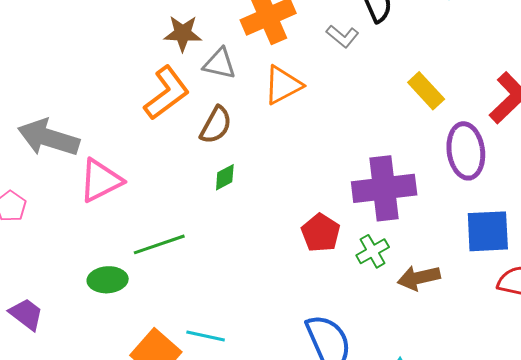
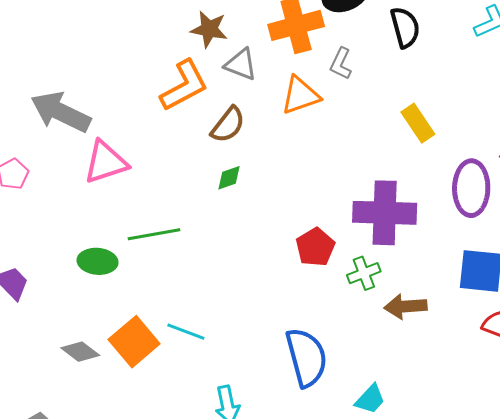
gray L-shape: (343, 36) -> (341, 64), moved, turned 68
yellow rectangle: (426, 91) -> (418, 123), moved

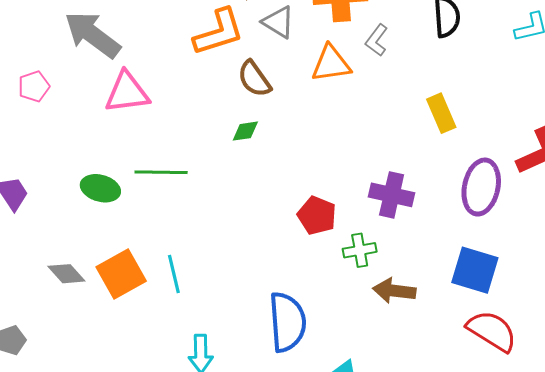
brown semicircle: (228, 125) -> (254, 79), turned 96
purple cross: (385, 213) -> (392, 195), size x0.7
red pentagon: (315, 247) -> (317, 215), turned -30
cyan line: (186, 332) -> (174, 274), turned 45

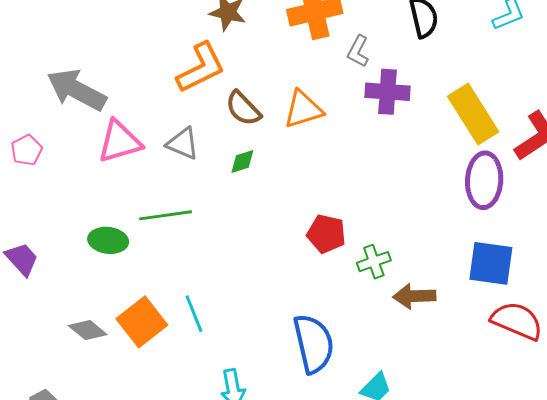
gray triangle: (278, 22) -> (183, 144), moved
orange triangle: (331, 64) -> (303, 109), moved
yellow rectangle: (441, 113) -> (473, 114), moved, size x1.5
purple cross: (392, 195) -> (387, 92), moved

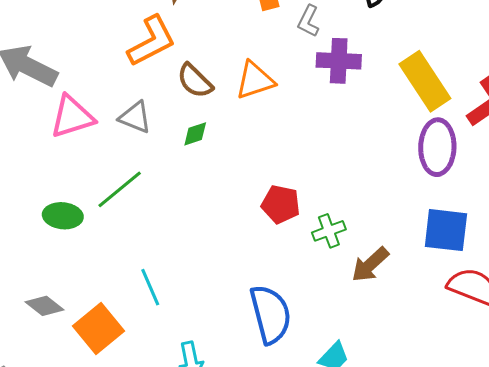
green line: (166, 215) -> (120, 189), turned -30
brown arrow: (414, 296) -> (370, 265), turned -39
orange square: (142, 322) -> (99, 329), moved

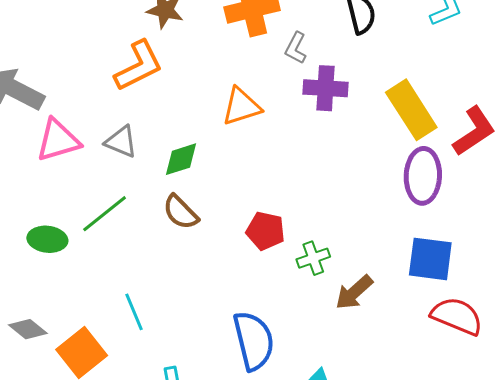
brown semicircle: (195, 81) -> (181, 212), moved
green diamond: (195, 134) -> (181, 159), size x1.4

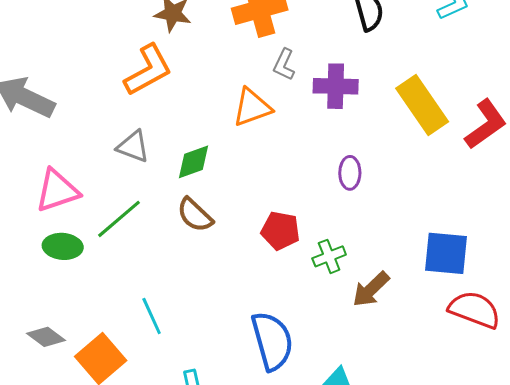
gray L-shape: (296, 48) -> (284, 65), moved
pink triangle: (58, 140) -> (57, 191), moved
purple ellipse: (423, 176) -> (350, 173), moved, size x0.6

